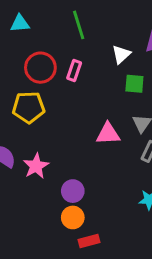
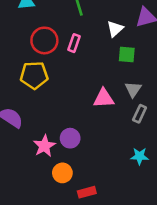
pink star: (36, 166) -> (44, 146), moved
purple circle: (73, 191) -> (70, 138), moved
orange circle: (73, 217) -> (62, 173), moved

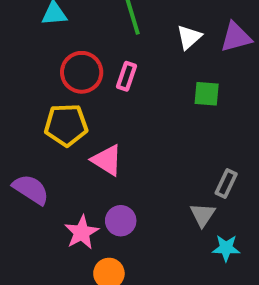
white triangle: (115, 29) -> (189, 37), moved
gray triangle: (133, 89) -> (203, 215), moved
pink triangle: (104, 98) -> (107, 160), moved, turned 35

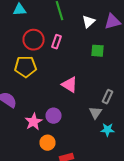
pink triangle: (107, 160) -> (70, 85), moved

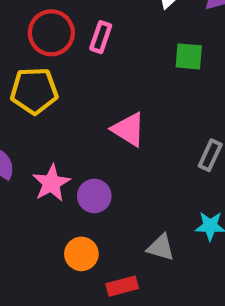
gray triangle: (96, 113) -> (161, 247), moved, turned -48
pink star: (34, 122) -> (51, 183), moved

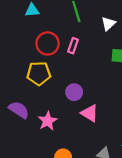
pink triangle: (129, 129) -> (90, 113), moved
purple circle: (94, 196) -> (74, 92), moved

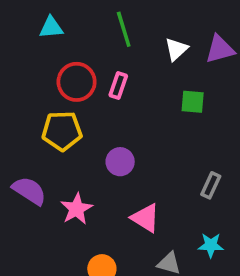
pink triangle: (90, 113) -> (145, 218), moved

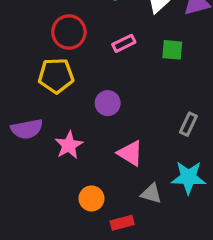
pink rectangle: (118, 85) -> (124, 43), moved, turned 45
purple semicircle: (29, 191) -> (27, 129), turned 136
cyan star: (211, 245) -> (188, 177), size x1.5

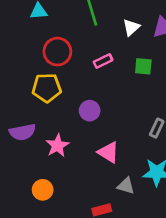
orange circle: (92, 198) -> (43, 190), moved

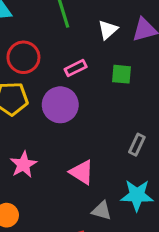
purple circle: (90, 111) -> (60, 105), moved, size x1.5

